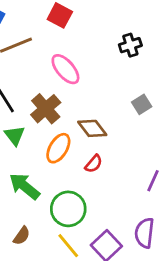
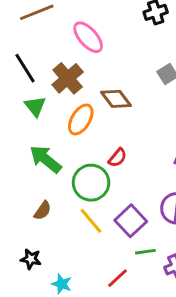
red semicircle: (94, 164) -> (117, 158), moved

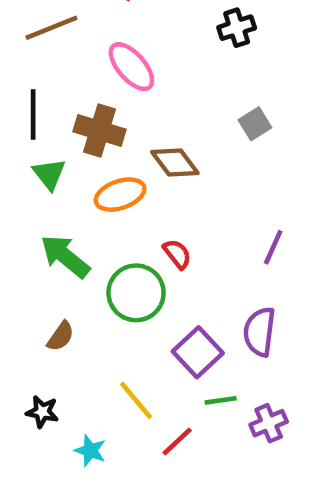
black line: (25, 68) -> (33, 115), turned 32
brown cross: (68, 78) -> (99, 131), turned -32
orange ellipse: (81, 119) -> (120, 195), turned 40
red semicircle: (117, 158) -> (177, 254), turned -78
yellow line: (91, 221) -> (136, 400), moved

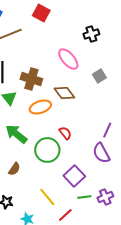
pink ellipse: (131, 67) -> (68, 59), moved
purple semicircle: (259, 332) -> (101, 153), moved, turned -35
purple cross: (269, 423) -> (105, 197), moved

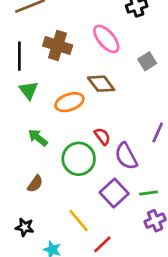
brown cross: (31, 79) -> (58, 45), moved
green arrow: (16, 134) -> (38, 138), size x0.7
purple semicircle: (101, 153) -> (126, 156), moved
green line: (84, 197) -> (148, 193), moved

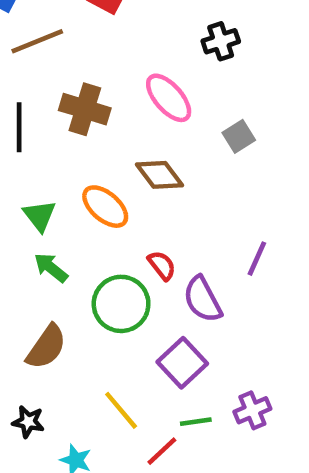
green triangle: (29, 90) -> (40, 216), moved
orange ellipse: (69, 102) -> (105, 207), turned 60
brown semicircle: (35, 184) -> (46, 347), size x1.5
green line: (148, 193) -> (196, 422), moved

